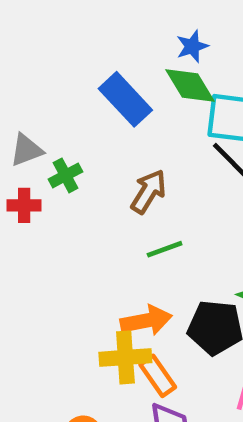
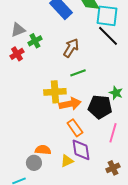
red cross: (24, 205) -> (17, 54), turned -32
yellow cross: (125, 357) -> (55, 92), moved

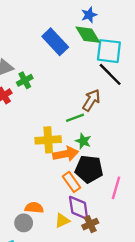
brown arrow: (71, 48) -> (91, 100), moved
green star: (116, 93) -> (83, 141), moved
black pentagon: (100, 107) -> (89, 169), moved
brown cross: (113, 168) -> (90, 224), moved

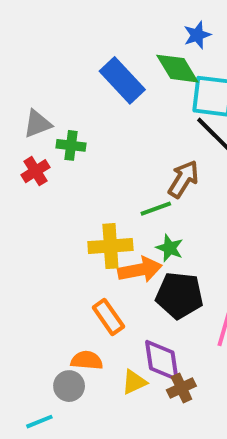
blue star: (89, 15) -> (197, 35), moved
green cross: (25, 80) -> (71, 145), turned 35
orange rectangle: (72, 182) -> (108, 317), moved

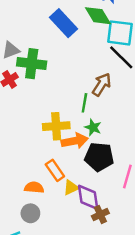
green cross: (71, 145) -> (32, 64), size x1.6
green line: (156, 209) -> (84, 103), turned -60
orange semicircle: (87, 360) -> (34, 188), moved
yellow triangle: (134, 382) -> (71, 188), moved

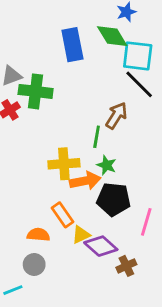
blue rectangle: (64, 23) -> (72, 45), turned 32
purple diamond: (88, 197) -> (101, 246), turned -40
brown cross: (100, 215) -> (126, 266), moved

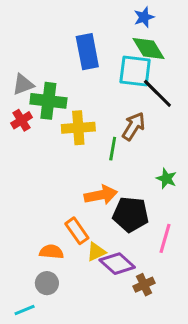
green diamond: (112, 36) -> (149, 49), moved
cyan square: (138, 56) -> (135, 71), moved
yellow cross: (64, 164) -> (78, 128), moved
green star: (107, 165) -> (166, 179), moved

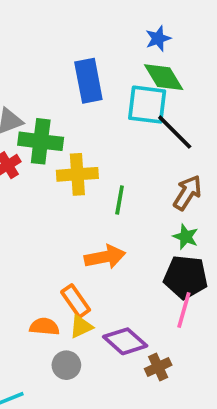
brown arrow: (134, 126) -> (187, 193), moved
black pentagon: (131, 214) -> (186, 277), moved
yellow triangle: (96, 252) -> (81, 327), moved
gray circle: (47, 283) -> (66, 365), moved

